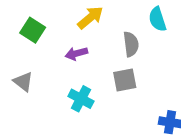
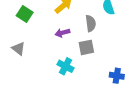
purple arrow: (76, 54) -> (62, 33), moved
cyan cross: (81, 99) -> (65, 66), moved

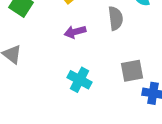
gray square: (86, 47) -> (132, 71), moved

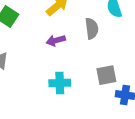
cyan cross: (80, 80) -> (60, 83), turned -30

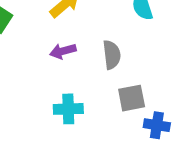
gray semicircle: (92, 28) -> (112, 55), moved

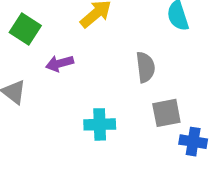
purple arrow: (63, 51) -> (60, 63), moved

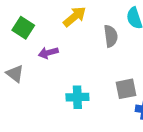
gray semicircle: (145, 67) -> (111, 36), moved

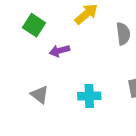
gray triangle: (15, 74) -> (40, 95), moved

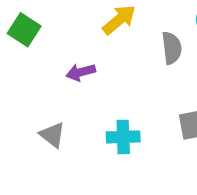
green square: (34, 25) -> (24, 30), moved

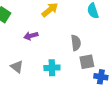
gray semicircle: (172, 48) -> (76, 43), moved

